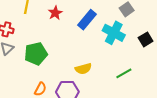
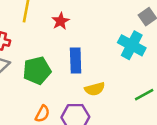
blue rectangle: (87, 20) -> (76, 61), moved, turned -42

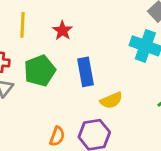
green pentagon: (37, 71) -> (40, 71), moved

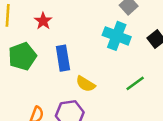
yellow semicircle: (111, 100) -> (86, 84), turned 54

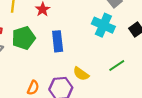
yellow semicircle: (86, 84) -> (81, 74), moved

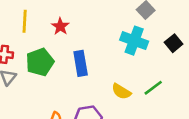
yellow semicircle: (81, 74) -> (121, 91), moved

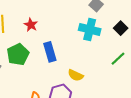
green line: (153, 88) -> (118, 59), moved
yellow semicircle: (121, 91) -> (76, 75), moved

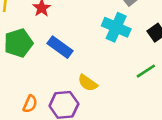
blue rectangle: (50, 52) -> (60, 47), turned -48

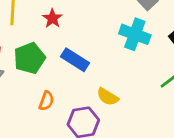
orange semicircle: (30, 104) -> (46, 101), moved

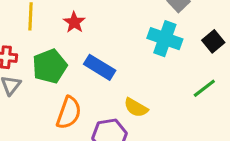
orange semicircle: (46, 101) -> (69, 113), size x1.5

